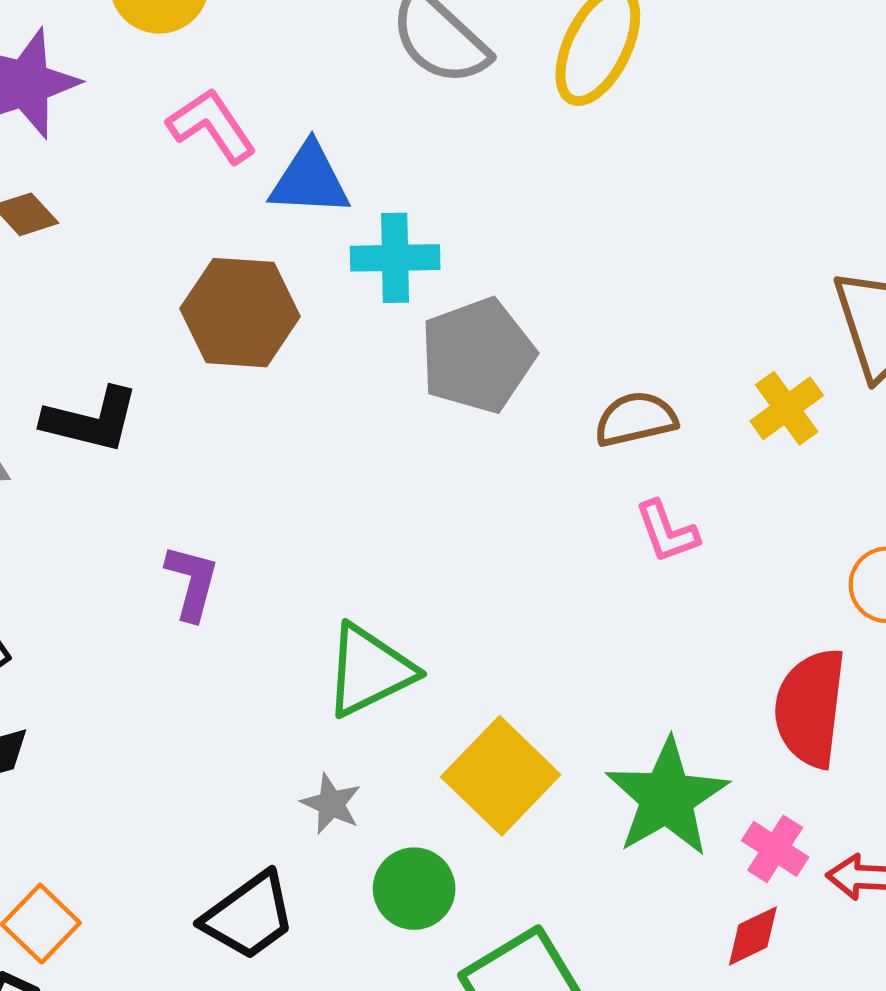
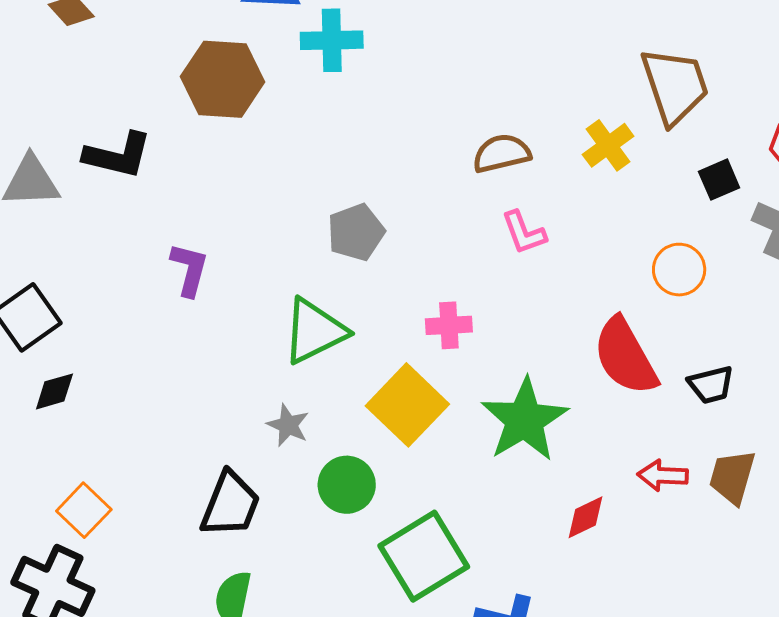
gray pentagon: (477, 356) -> (356, 232), moved, size x0.7
red semicircle: (810, 708) -> (625, 356), turned -36
pink cross: (775, 849) -> (449, 325), moved, turned -36
black trapezoid: (249, 916) -> (230, 504), turned -32

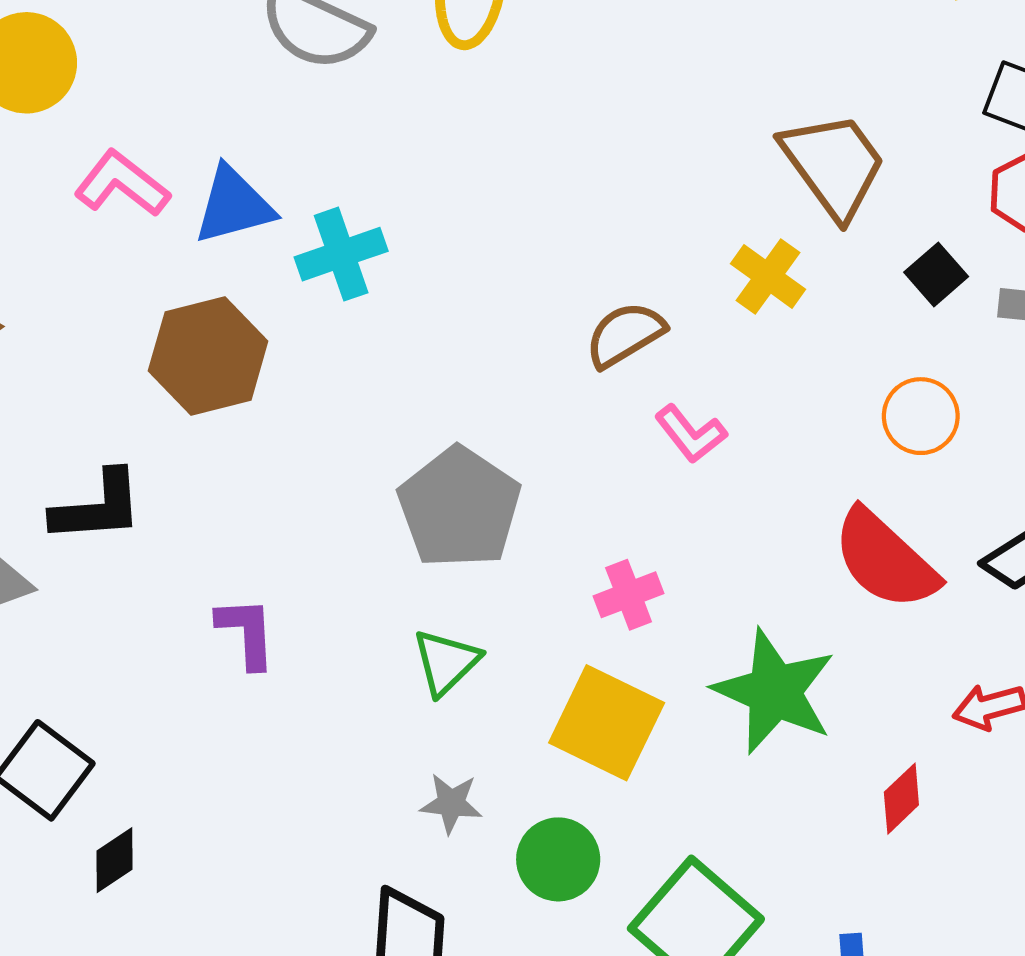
gray pentagon: (356, 232) -> (459, 508), size x1.5
green triangle: (315, 331) -> (446, 662), size x0.7

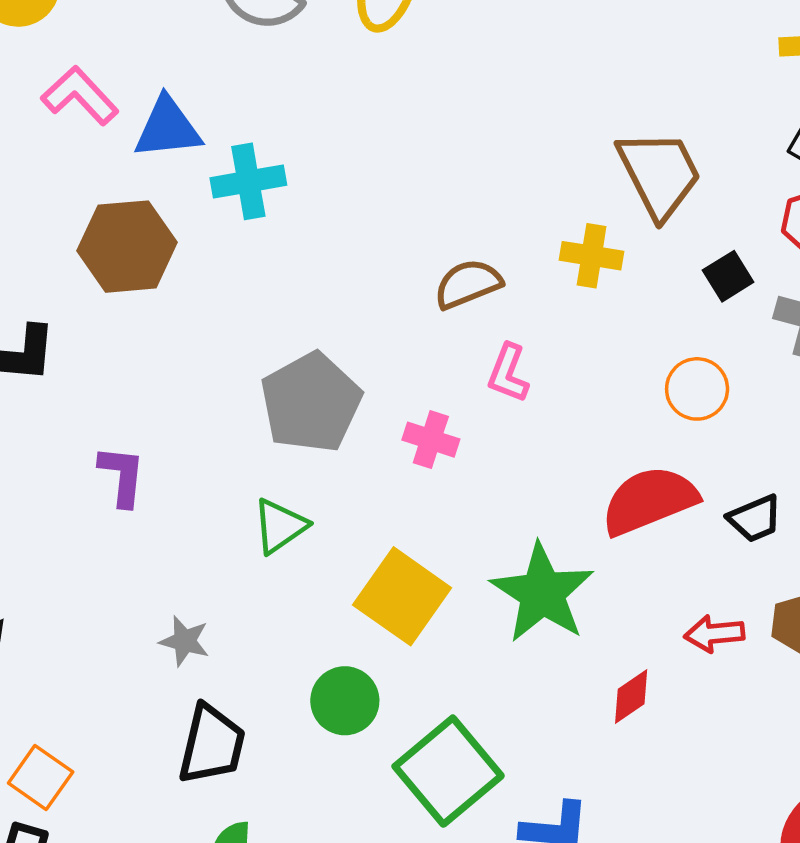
yellow cross: (768, 277) -> (592, 256), turned -36
pink L-shape: (691, 434) -> (508, 373), turned 50
red semicircle: (885, 559) -> (649, 501), turned 106
pink cross: (629, 595) -> (431, 440), moved, turned 30
gray star: (451, 803) -> (185, 641), moved

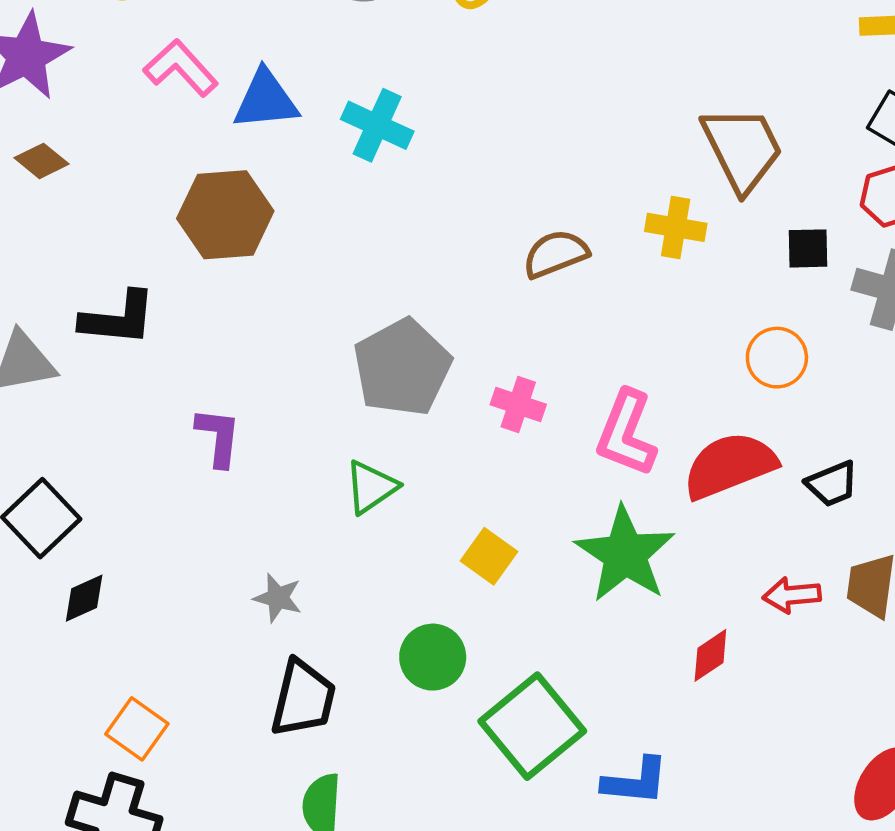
cyan cross: (248, 181) -> (377, 125), moved, turned 34
black square: (728, 276) -> (808, 248), turned 30
pink L-shape: (508, 373) -> (626, 433), moved, size x1.5
yellow square: (402, 596) -> (489, 556), size x0.6

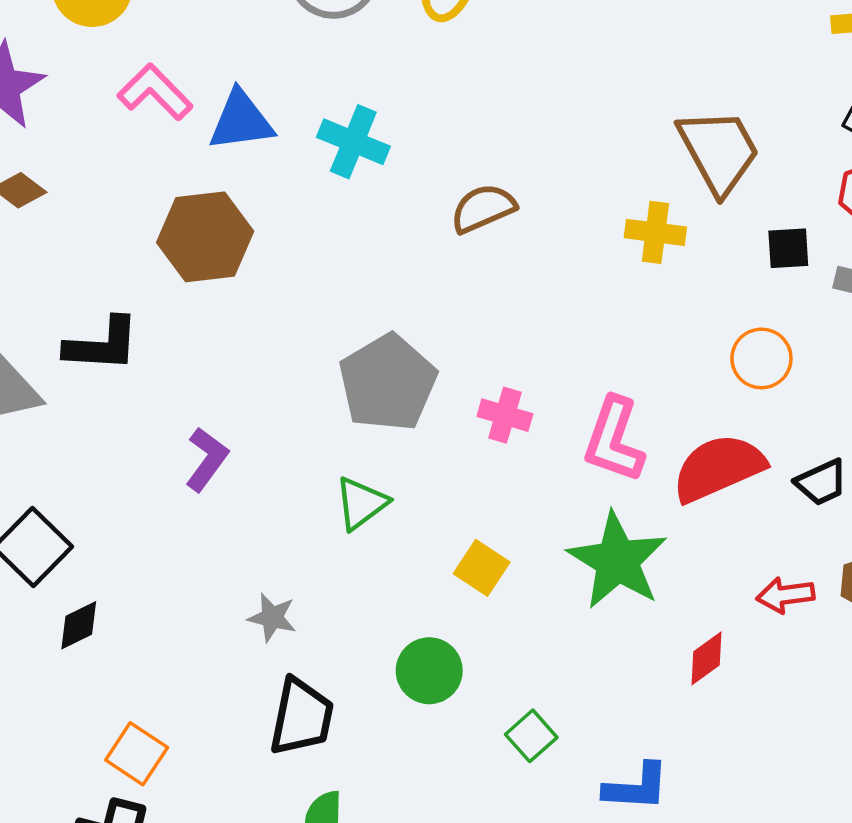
brown semicircle: (556, 254) -> (483, 208), moved
purple L-shape: (218, 437) -> (207, 459), turned 32
green square: (532, 726) -> (531, 736), size x0.5

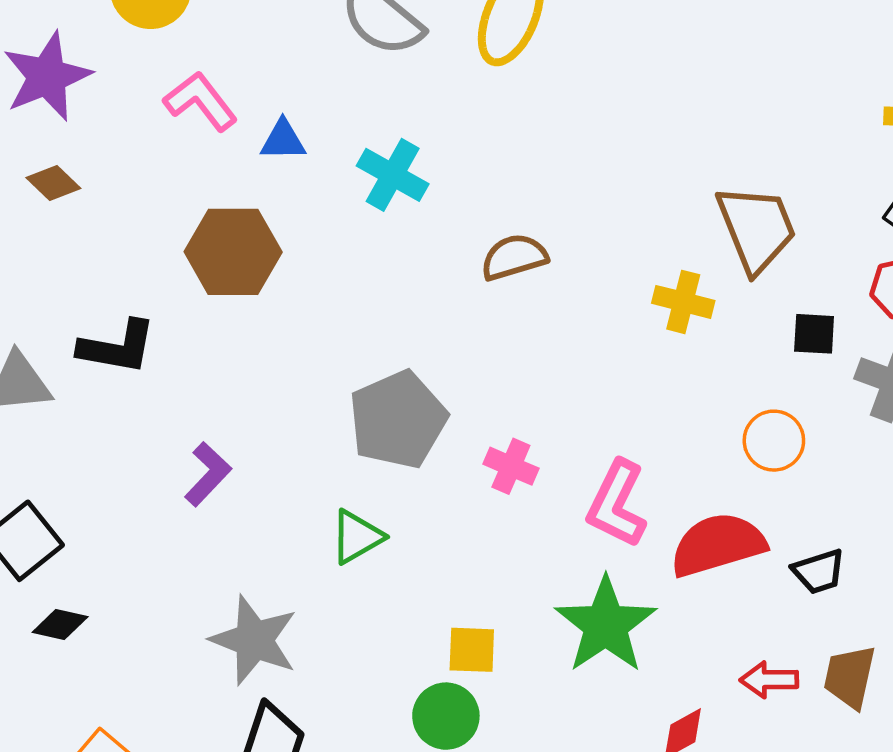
blue triangle: (241, 121) -> (283, 140), size x0.7
yellow square: (482, 568) -> (472, 650), moved, turned -38
gray star: (272, 617) -> (254, 640), size x1.8
black diamond: (79, 625) -> (60, 624), turned 32
green circle: (429, 671) -> (446, 716), moved

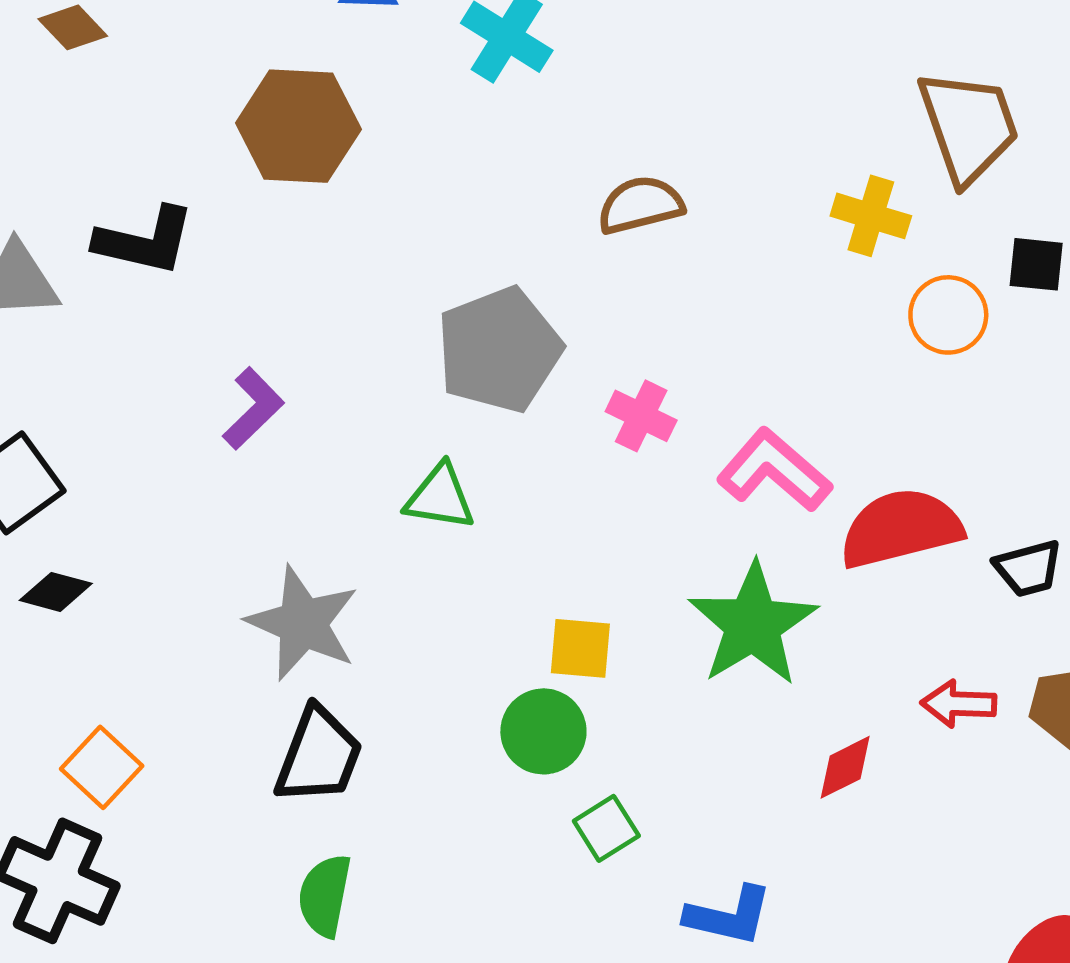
brown semicircle: (514, 257) -> (640, 205), moved
orange circle: (774, 441) -> (948, 315), moved
pink L-shape: (617, 504) -> (774, 470), turned 102
green triangle: (357, 537) -> (440, 497), turned 36

